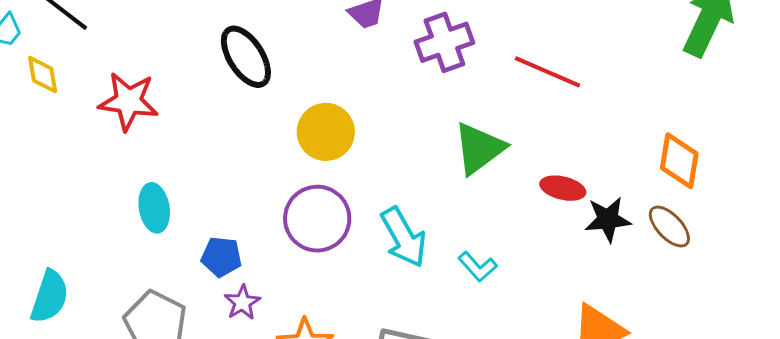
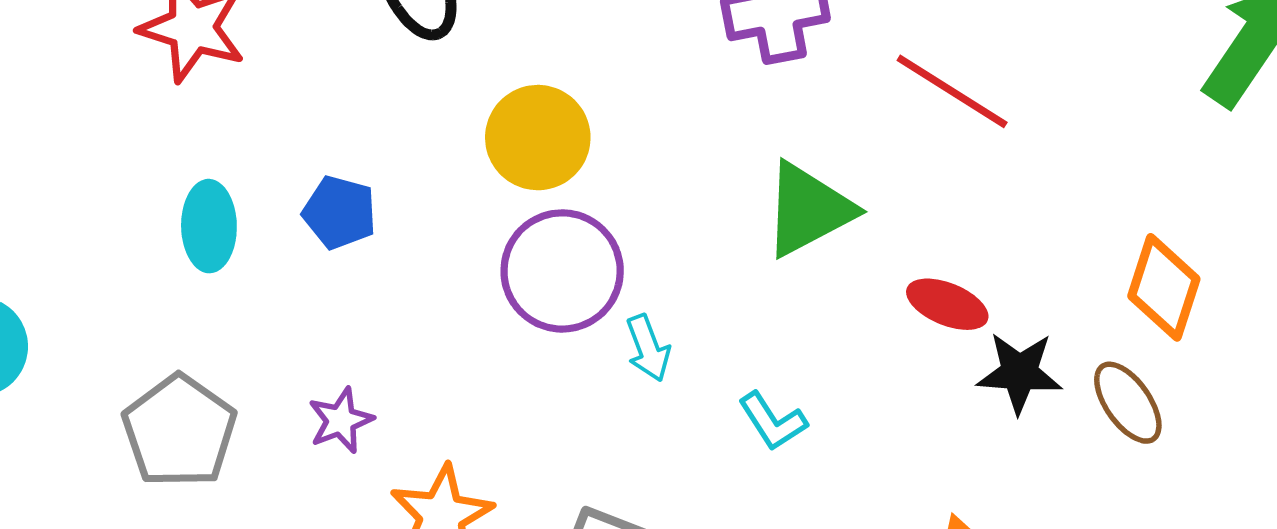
purple circle: (317, 219) -> (562, 271), moved
cyan arrow: (404, 237) -> (648, 348), size x0.6
blue pentagon: (221, 257) -> (340, 212), moved

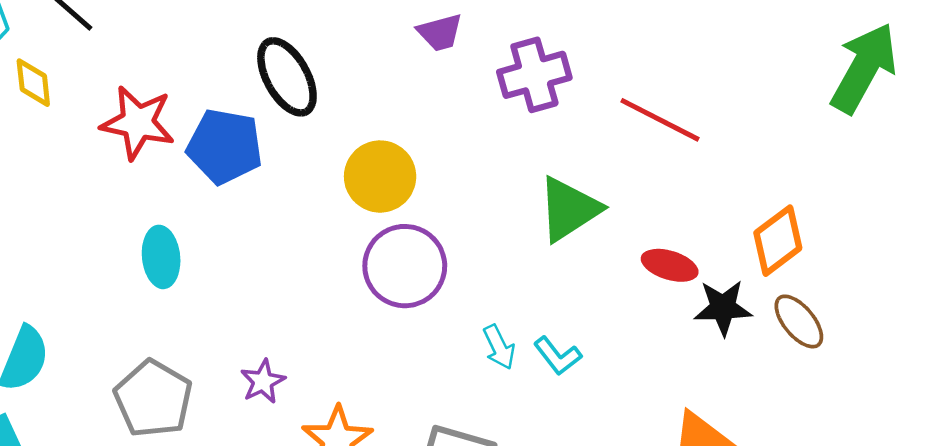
blue pentagon: (340, 212) -> (225, 146), moved, size x1.5
orange diamond: (1164, 287) -> (778, 241), moved, turned 40
cyan arrow: (648, 348) -> (499, 347), moved

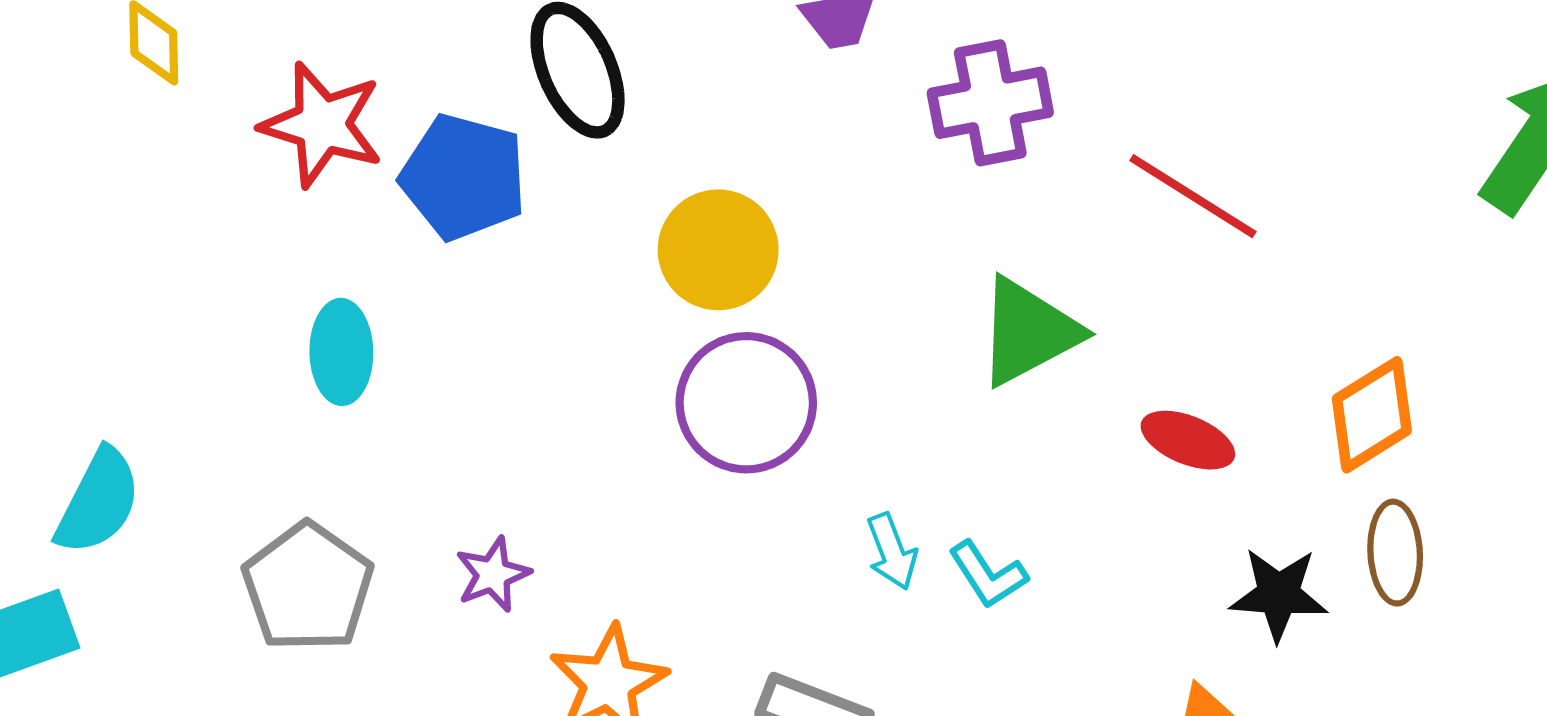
black star: (723, 308) -> (1279, 594), moved
brown ellipse: (799, 321) -> (1395, 553), turned 32

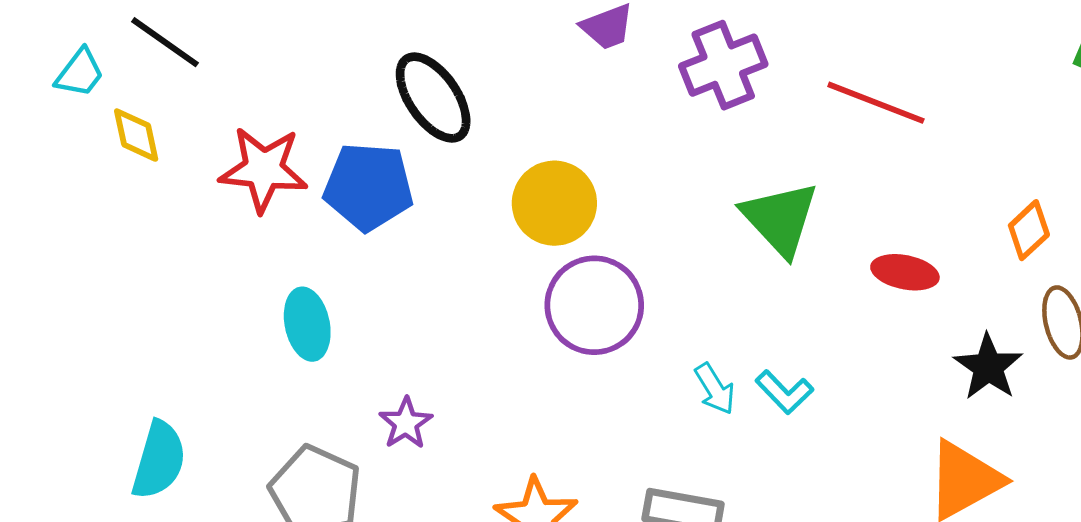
green triangle: (1028, 332) -> (780, 219), turned -34
orange diamond: (1372, 415) -> (1029, 230), size x0.7
purple star: (493, 574) -> (406, 423), moved
black star: (1279, 594) -> (988, 367), turned -30

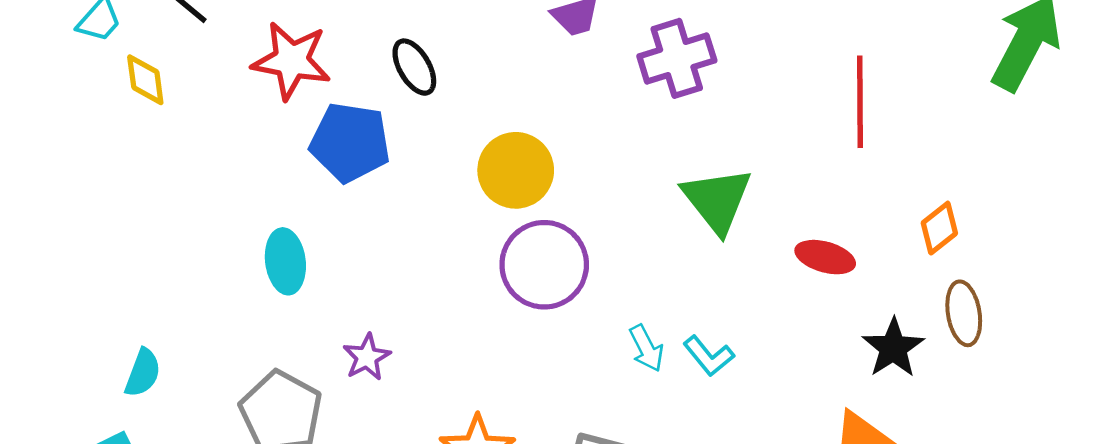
black ellipse: (433, 98) -> (414, 67), size x0.7
red line: (876, 103) -> (860, 102), moved, turned 64
red star: (263, 169) -> (291, 61), moved
cyan semicircle: (159, 460) -> (143, 373), size x0.7

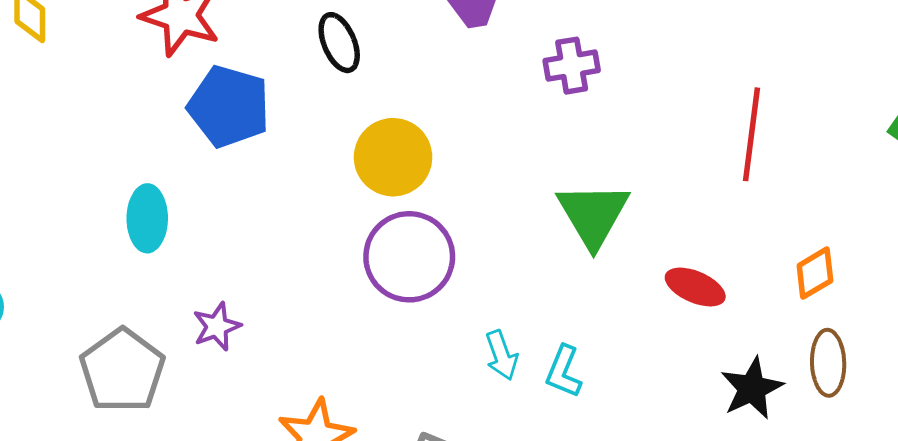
purple cross: (677, 58) -> (572, 66), size x0.7
black ellipse: (414, 67) -> (339, 43), moved
cyan L-shape: (709, 356) -> (564, 372), turned 54

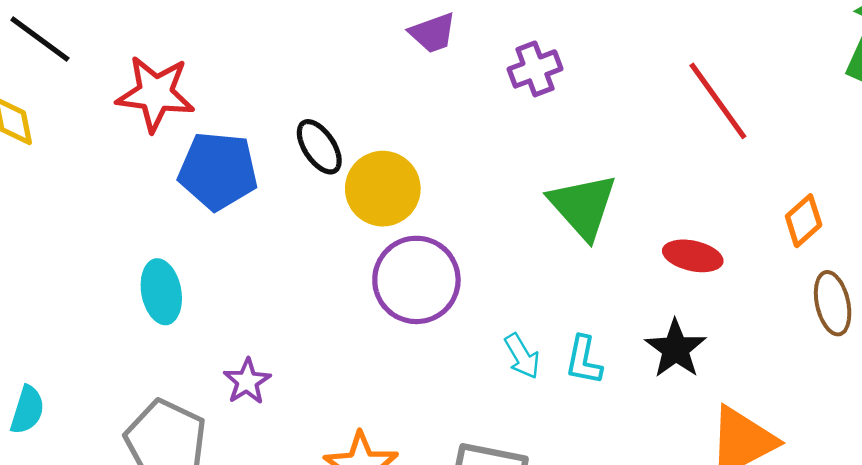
black ellipse: (339, 43) -> (319, 147), moved
red line: (751, 134) -> (718, 101), turned -32
black star: (752, 388) -> (676, 349), moved

